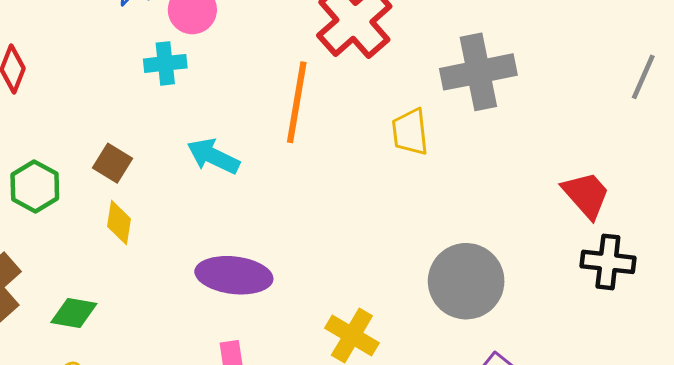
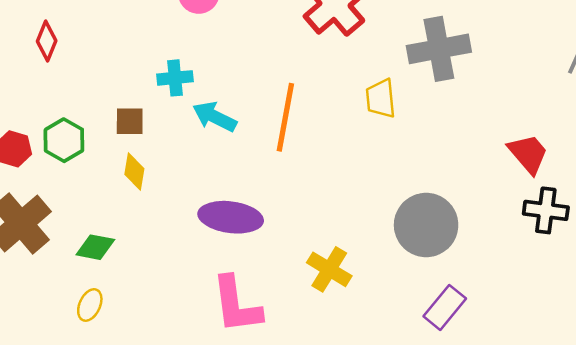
cyan cross: (165, 63) -> (175, 78), moved
orange line: (297, 102) -> (285, 117), moved
brown square: (113, 163) -> (130, 121), turned -32

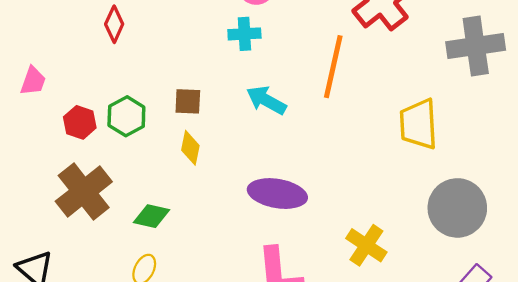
cyan cross: (175, 78) -> (244, 34), moved
yellow trapezoid: (381, 99) -> (418, 124), moved, size x1.4
orange line: (285, 117) -> (333, 67), moved

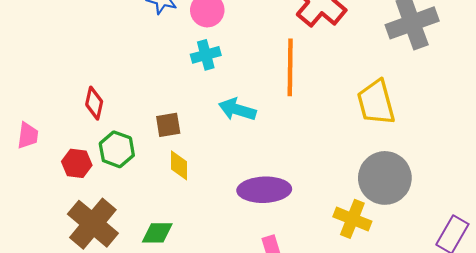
red diamond: (114, 24) -> (94, 103), moved
gray circle: (457, 208) -> (385, 178), moved

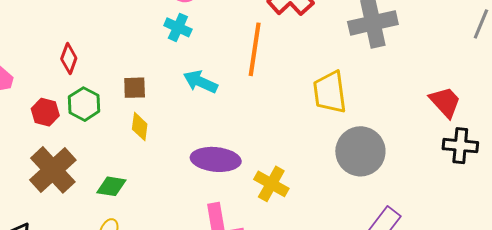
cyan cross: (206, 55) -> (178, 27), turned 32
gray circle: (385, 178) -> (360, 151), moved
yellow cross: (352, 219) -> (271, 184), moved

